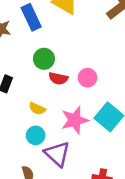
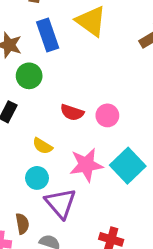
green circle: (44, 59) -> (29, 76), moved

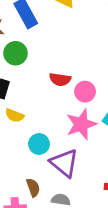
pink circle: (107, 115) -> (85, 92), moved
yellow semicircle: (43, 146) -> (15, 115), moved

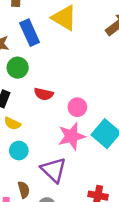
red semicircle: (60, 79) -> (44, 94), moved
cyan circle: (39, 144) -> (19, 151), moved

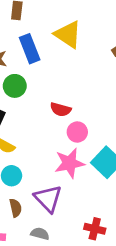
red semicircle: (44, 94) -> (61, 109), moved
brown semicircle: (24, 190) -> (16, 208), moved

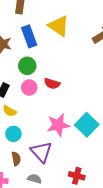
green circle: (15, 86) -> (27, 66), moved
pink circle: (77, 132) -> (29, 87), moved

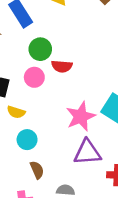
green circle: (27, 66) -> (40, 49), moved
purple triangle: (41, 152) -> (87, 152), moved, turned -40

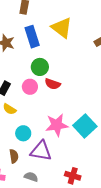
cyan circle: (27, 140) -> (23, 133), moved
purple triangle: (87, 152) -> (41, 151), moved

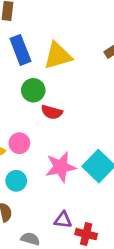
yellow triangle: (62, 28) -> (58, 56), moved, turned -50
pink circle: (30, 87) -> (19, 143), moved
purple triangle: (41, 151) -> (63, 220), moved, size x0.6

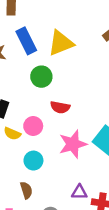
red semicircle: (52, 112) -> (60, 107), moved

